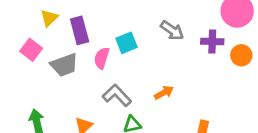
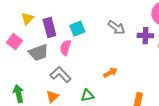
cyan square: (127, 43) -> (77, 29), moved
gray L-shape: (117, 95) -> (60, 75), moved

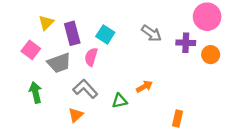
cyan square: (77, 29) -> (105, 34), turned -35
green arrow: (18, 94) -> (36, 92), moved
green triangle: (87, 96) -> (120, 101), moved

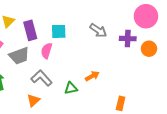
cyan square: (105, 34) -> (59, 31), turned -35

